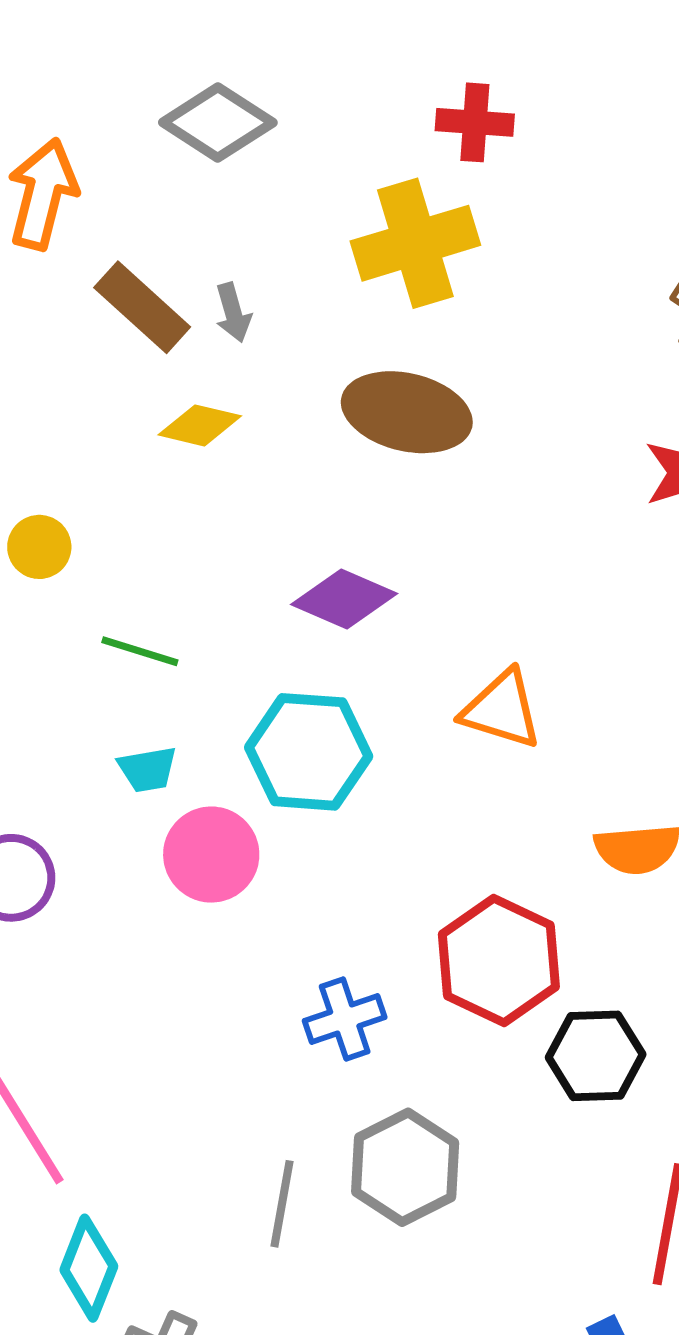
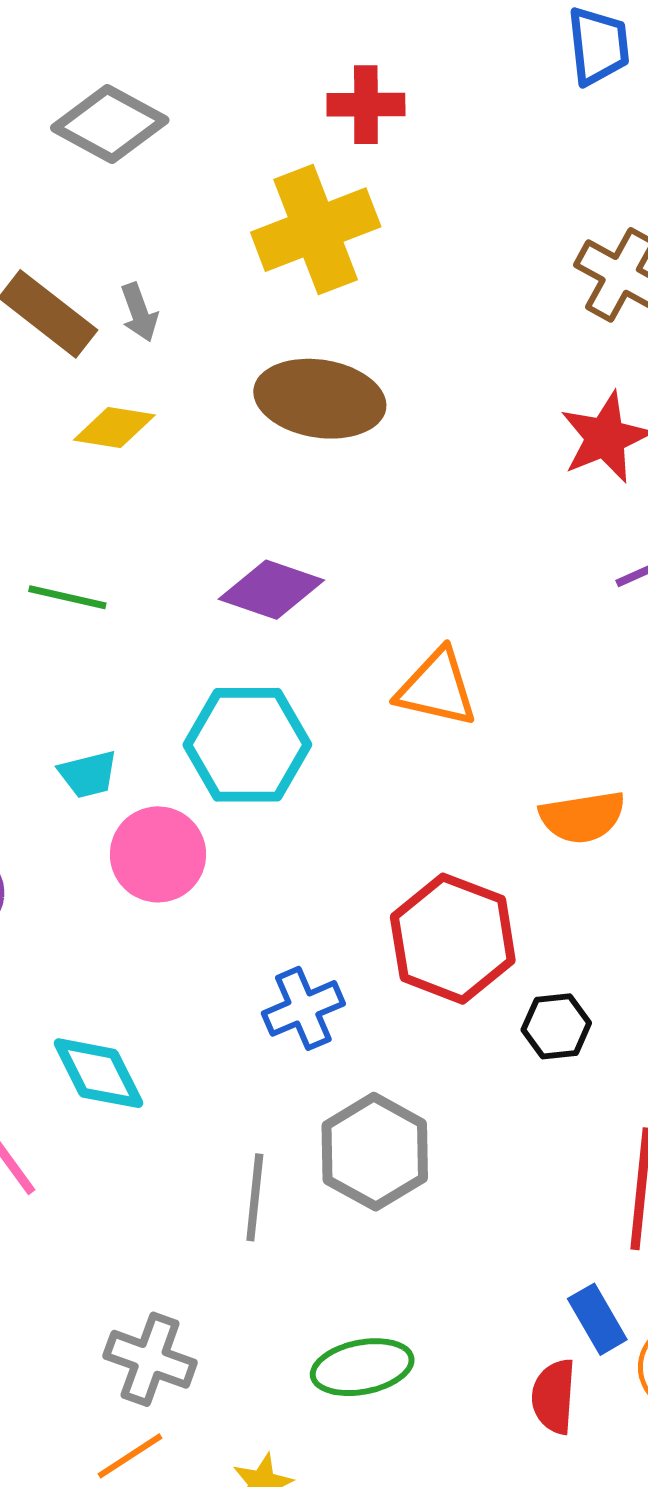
green line: (140, 651) -> (67, 597), moved
black hexagon: (596, 1056) -> (556, 1026), size x0.7
cyan diamond: (89, 1268) -> (98, 1073), moved, turned -44

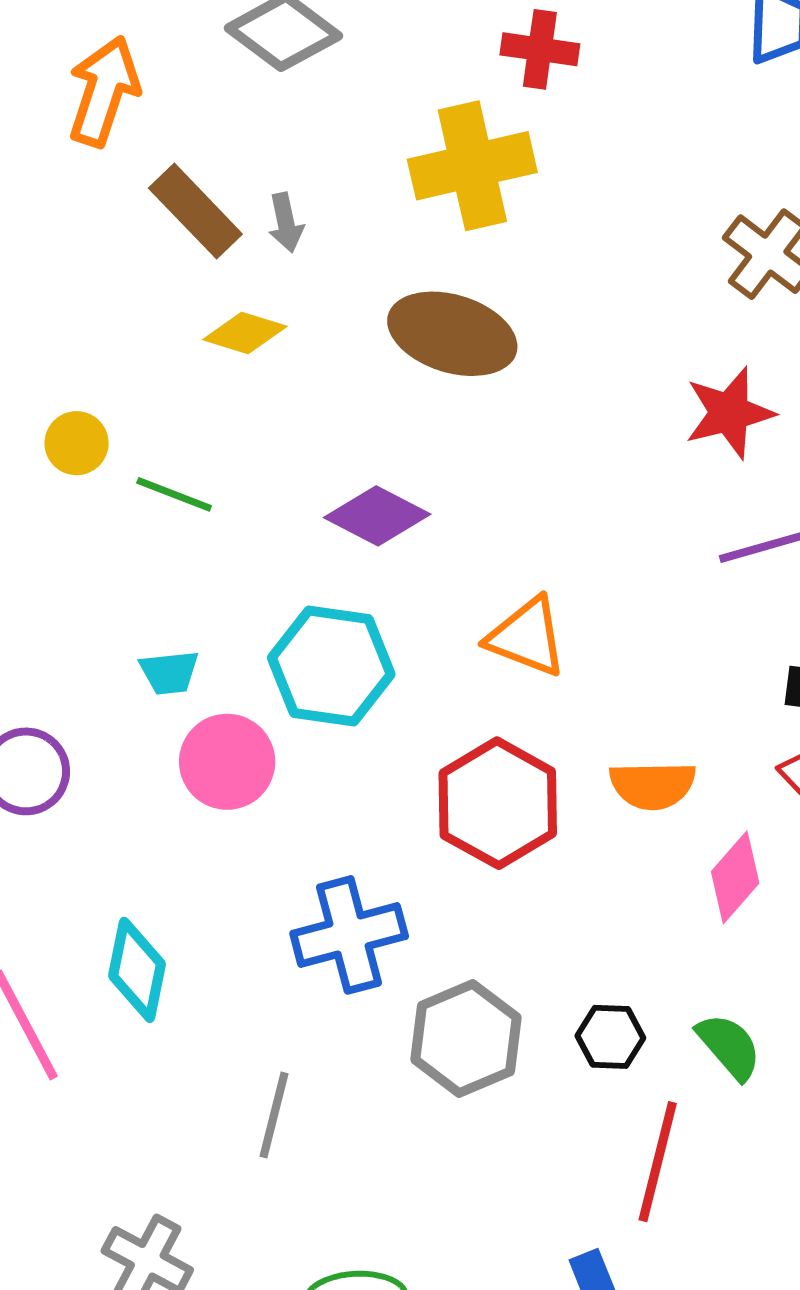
red hexagon: (453, 939) -> (498, 803), moved
blue cross: (303, 1008) -> (349, 935), size x1.4
black hexagon: (556, 1026) -> (610, 1037), moved
cyan diamond: (98, 1073) -> (137, 970), turned 30
gray hexagon: (375, 1152) -> (466, 1039), moved

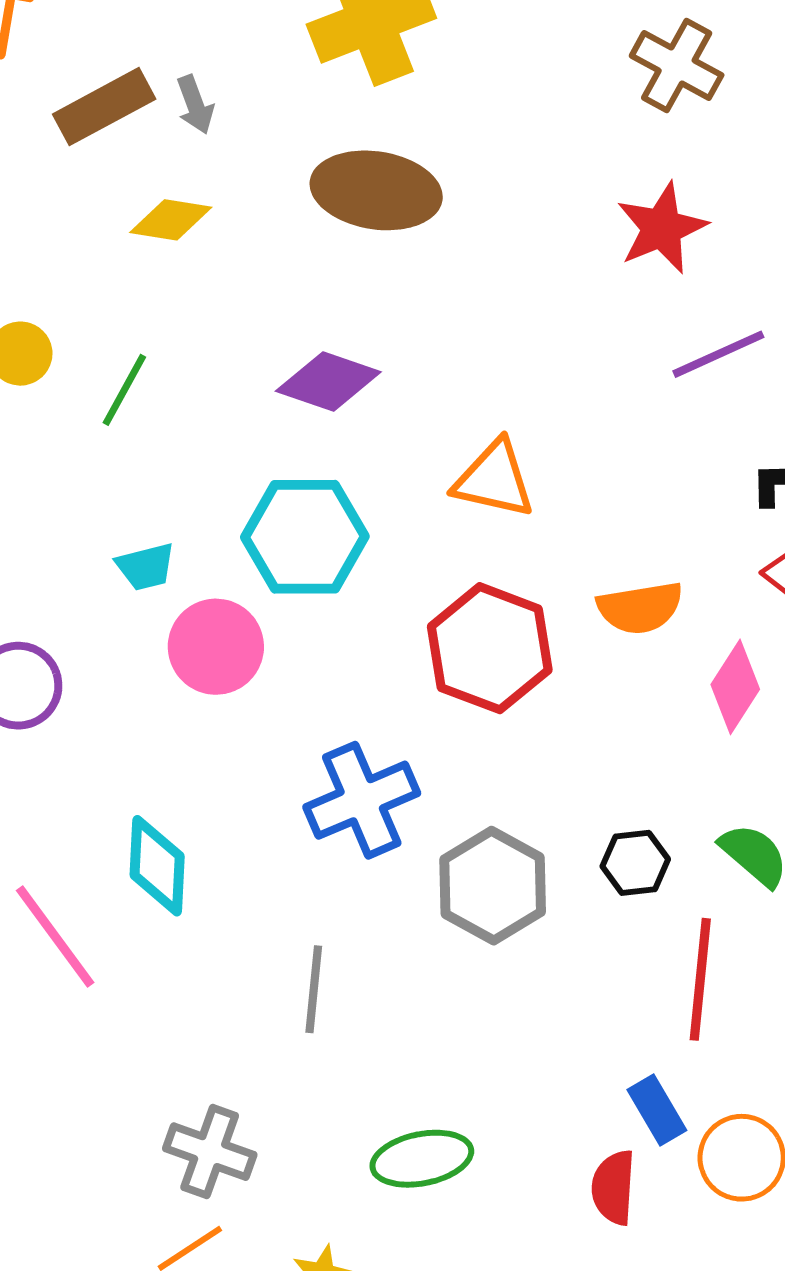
brown rectangle: (195, 211) -> (104, 107), turned -66
green line: (174, 494) -> (124, 390), turned -74

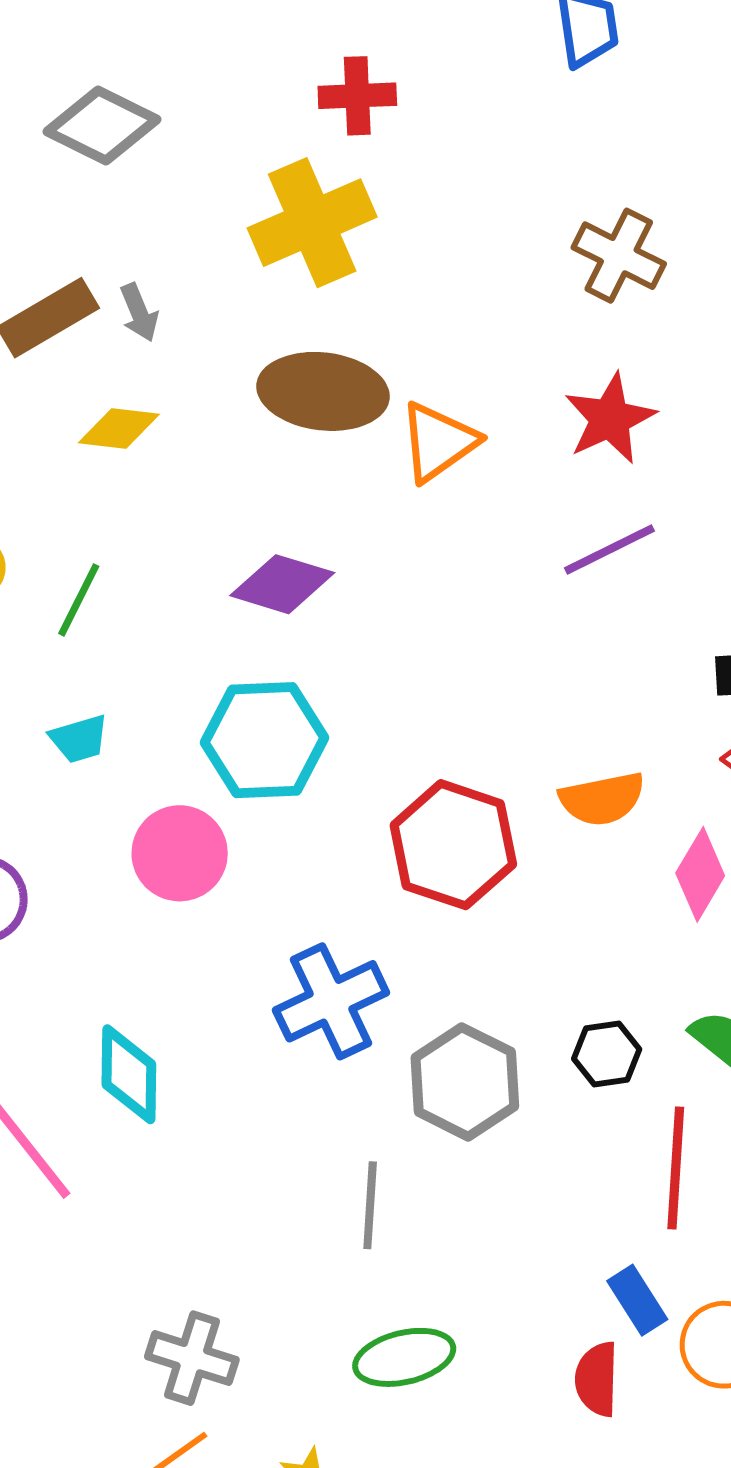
purple line: (718, 354) -> (609, 549), moved
orange triangle: (494, 479) -> (438, 442), moved, turned -46
cyan trapezoid: (146, 567) -> (79, 739), moved
gray line: (314, 989) -> (370, 1205), moved

